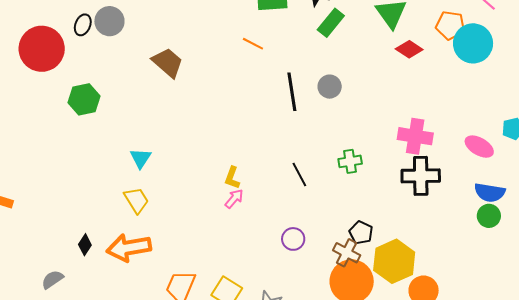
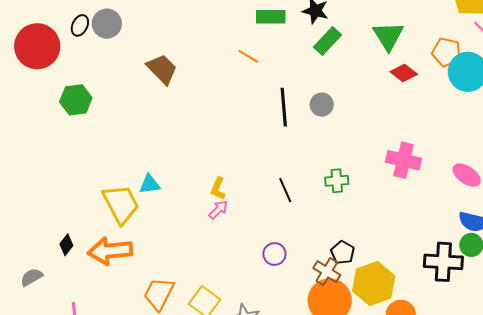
cyan triangle: (141, 158) -> (150, 184), moved, turned 45
black cross: (421, 176) -> (443, 262), moved
yellow trapezoid: (136, 200) -> (121, 204), size x1.5

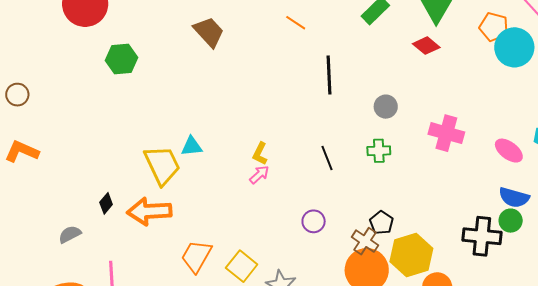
red diamond: (404, 73) -> (426, 46), moved
gray circle: (322, 105) -> (386, 107), moved

